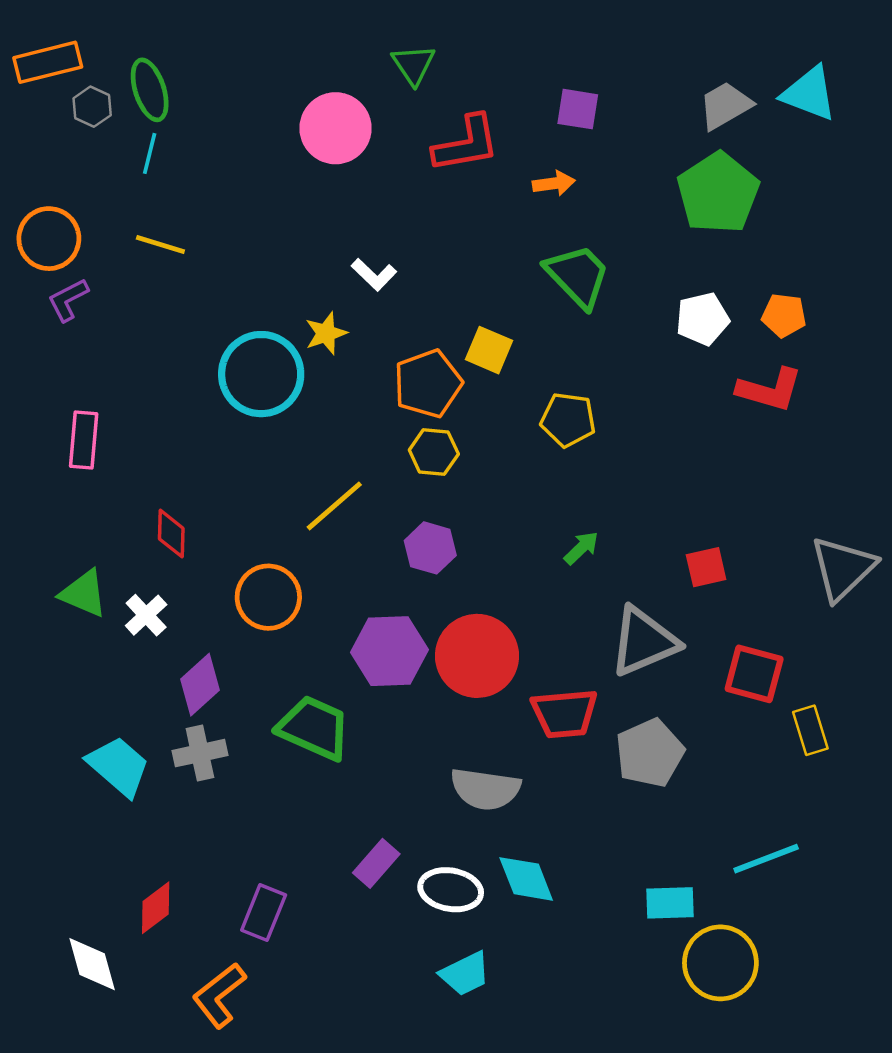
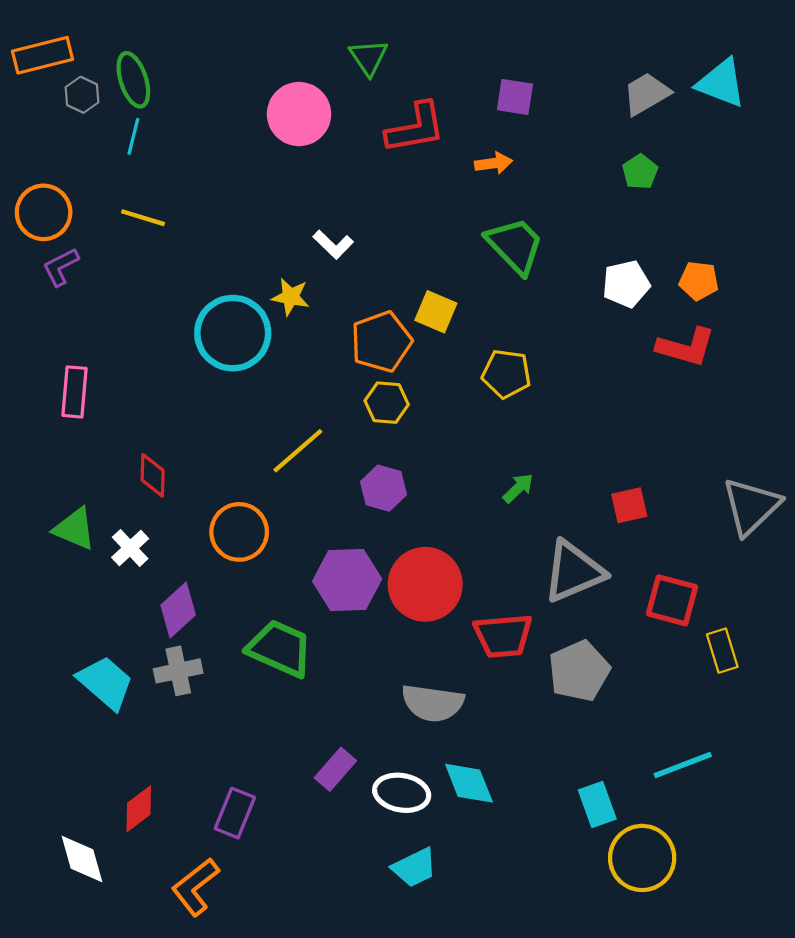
green pentagon: (718, 193) -> (640, 172), size x0.5
yellow star: (326, 333) -> (290, 297), turned 30
cyan rectangle: (670, 903) -> (597, 805), turned 72

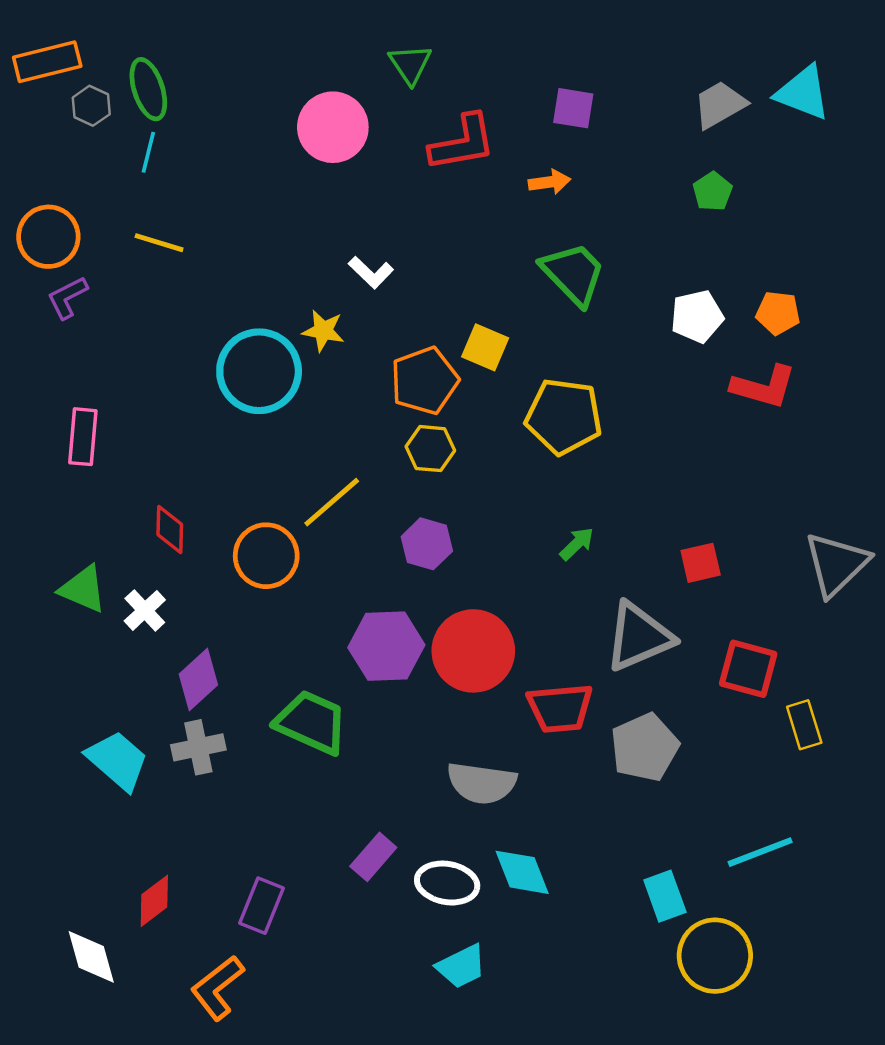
yellow pentagon: (506, 374) -> (564, 416), size x1.4
orange circle: (239, 532) -> (266, 556), moved

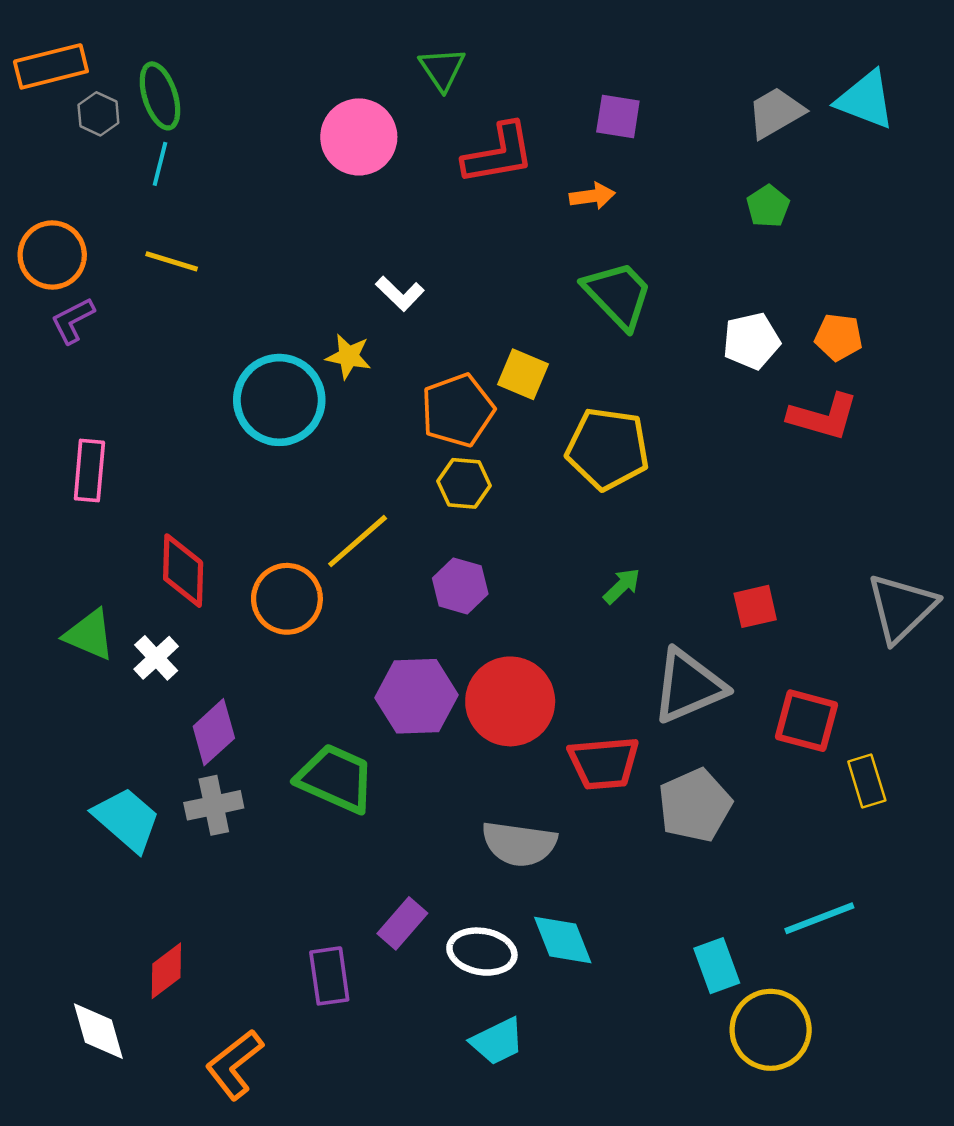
red diamond: (170, 530) -> (183, 571), size x1.4
purple rectangle: (261, 906) -> (329, 976), moved, turned -30

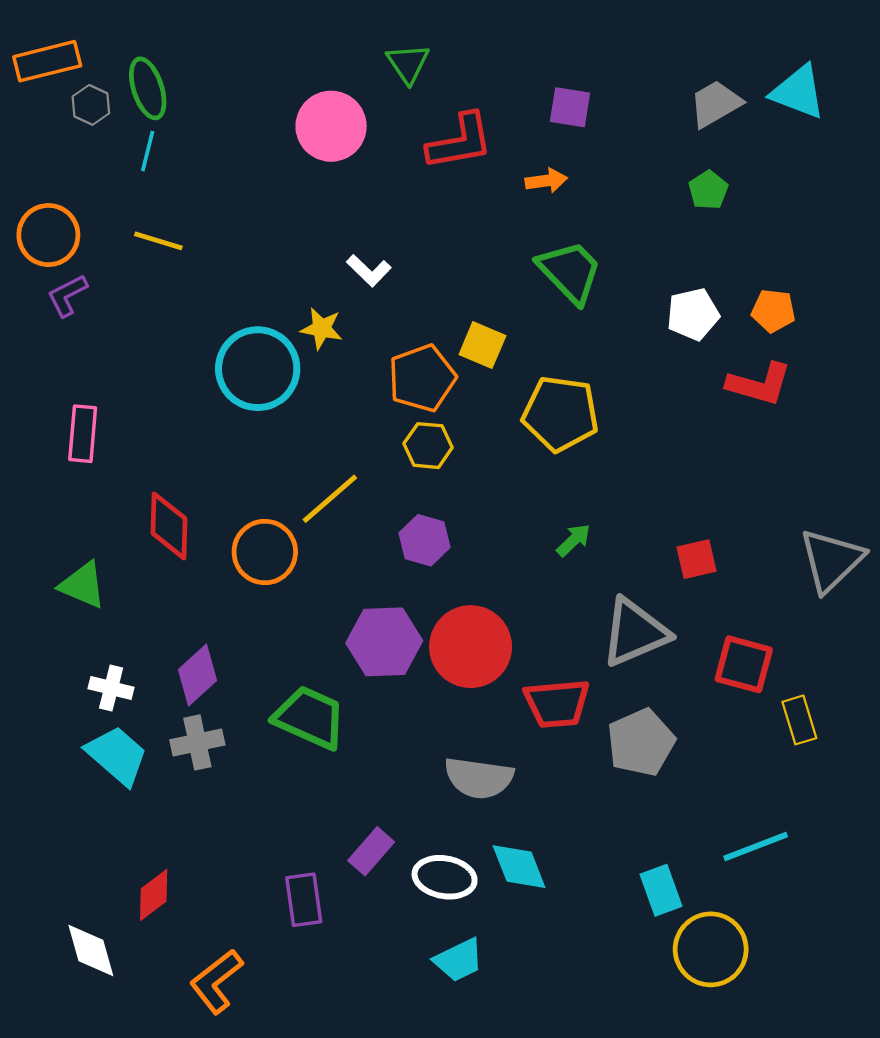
white cross: (156, 658) -> (111, 688), moved, turned -33

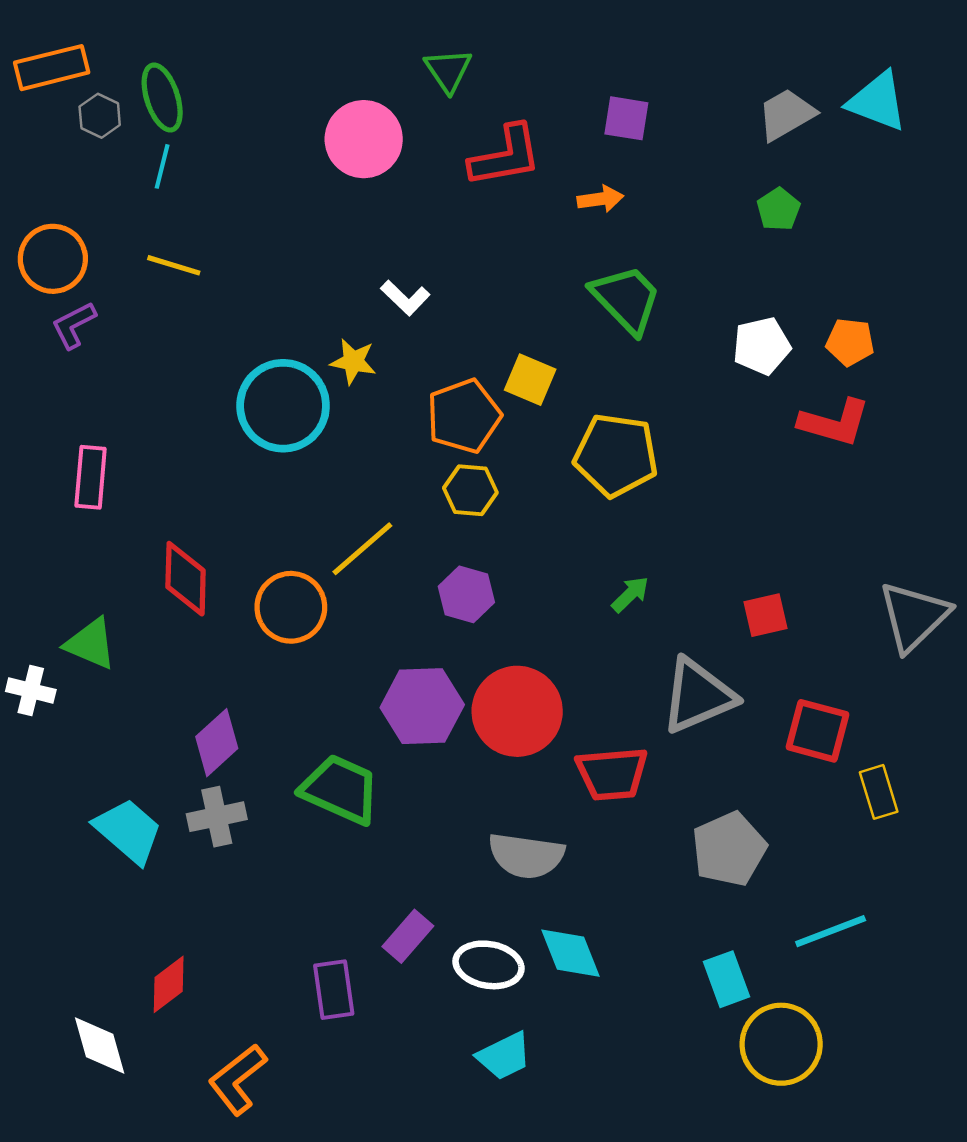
white cross: (111, 688) -> (31, 691), moved
gray pentagon: (641, 742) -> (729, 849), moved

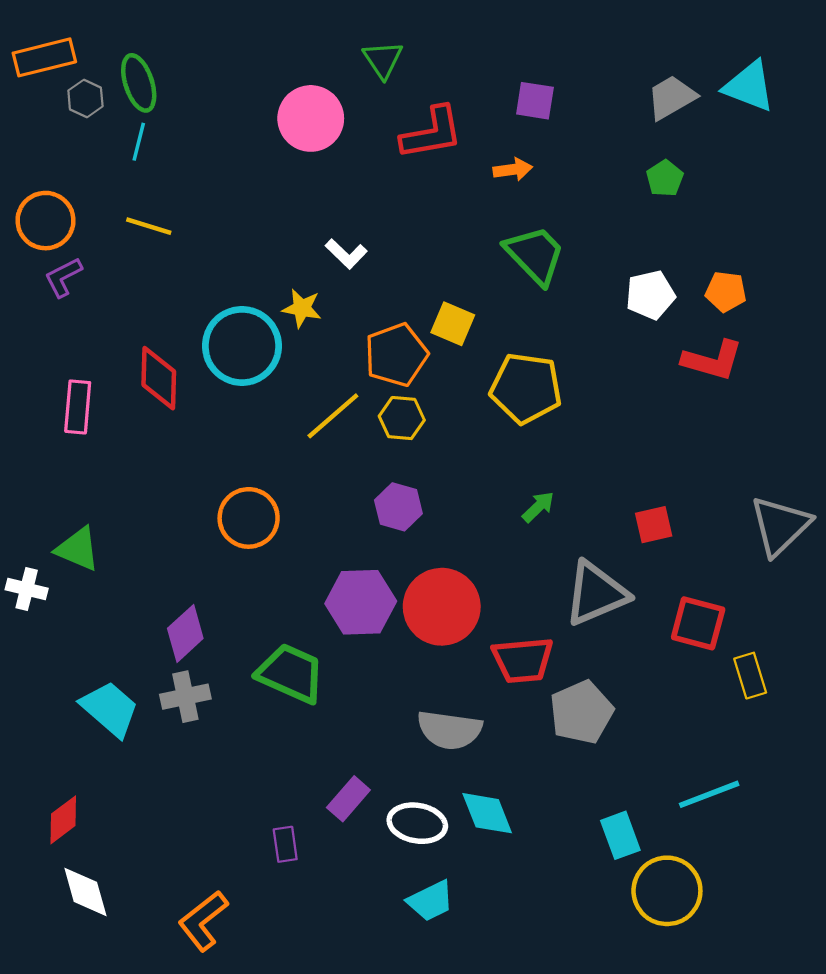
yellow line: (362, 549) -> (333, 416), moved
red diamond: (186, 579) -> (159, 378), moved
gray pentagon: (729, 849) -> (582, 712), moved
red diamond: (169, 984) -> (63, 820), moved
purple rectangle: (334, 990) -> (285, 844), size x0.7

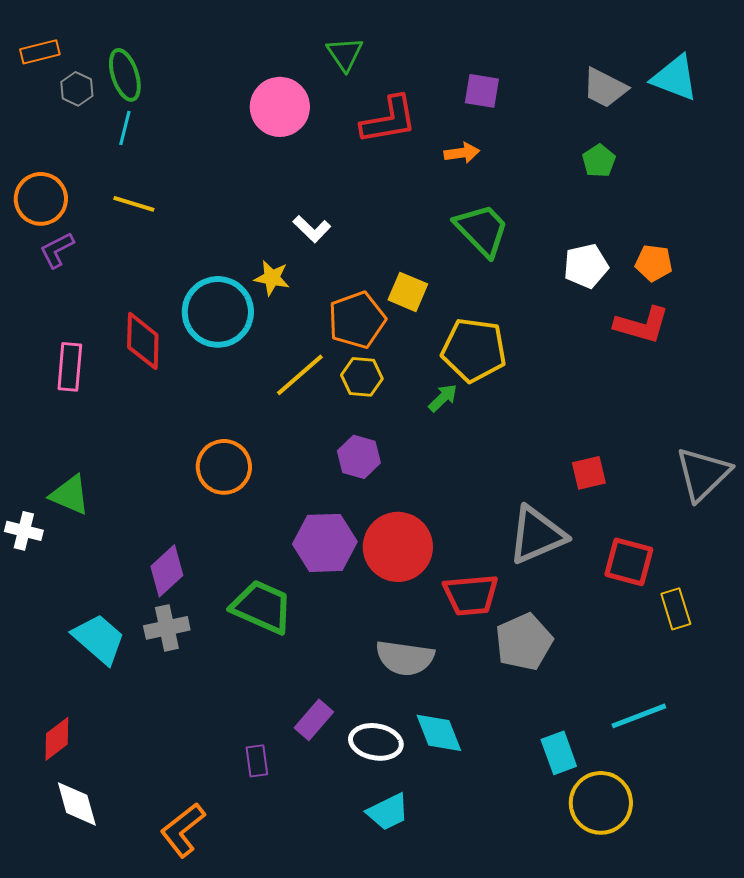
orange rectangle: (44, 57) -> (40, 52), size x0.7
gray trapezoid: (671, 97) -> (605, 88), turned -123
green arrow: (538, 507) -> (443, 398), moved

